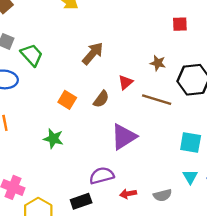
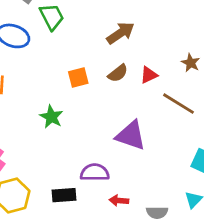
brown semicircle: (101, 99) -> (118, 73), moved
orange square: (67, 100) -> (78, 78), turned 30
purple triangle: (124, 137) -> (131, 135), turned 36

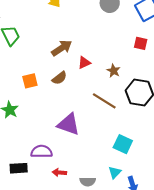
red triangle: (149, 75) -> (84, 63), moved

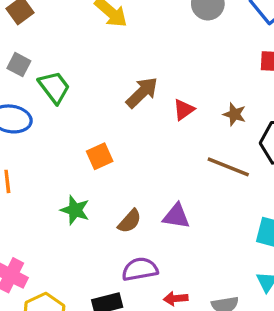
brown semicircle: (59, 78) -> (130, 221), moved
purple triangle: (69, 124) -> (176, 216), size x0.7

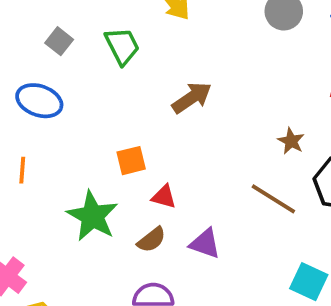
green trapezoid: (54, 87) -> (122, 46), moved
red triangle: (184, 110) -> (164, 197), moved, turned 40
green star: (75, 210) -> (92, 216), size x1.5

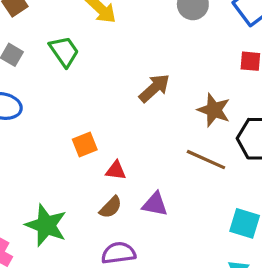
brown arrow: (192, 98) -> (154, 88), moved
brown star: (291, 141) -> (214, 110), size x1.5
green star: (92, 216) -> (46, 225), moved

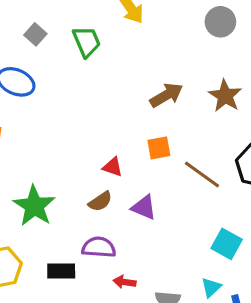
brown star: (214, 110) -> (225, 96), moved
orange square: (85, 145) -> (159, 148), moved

